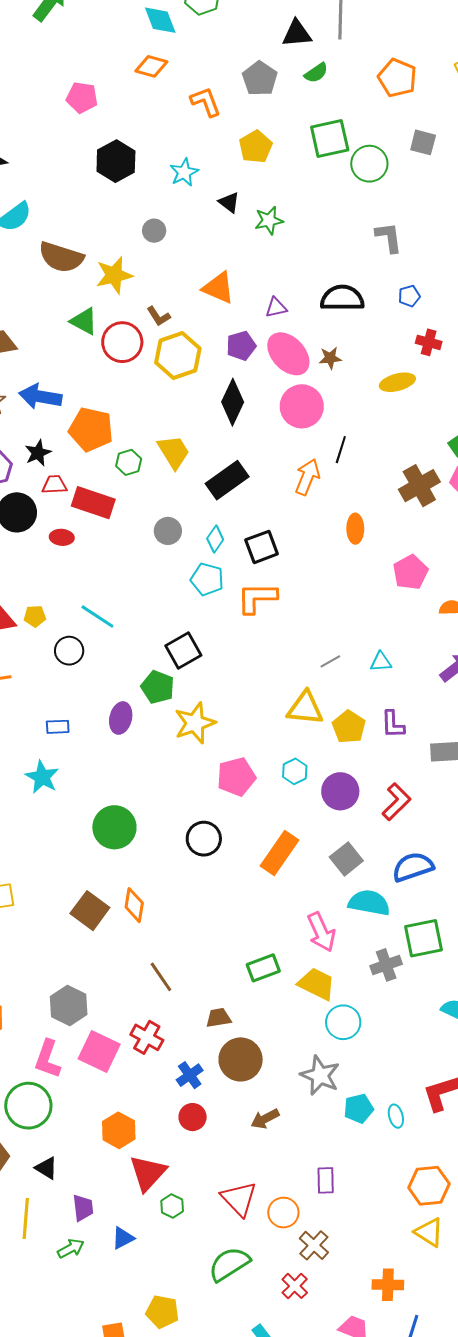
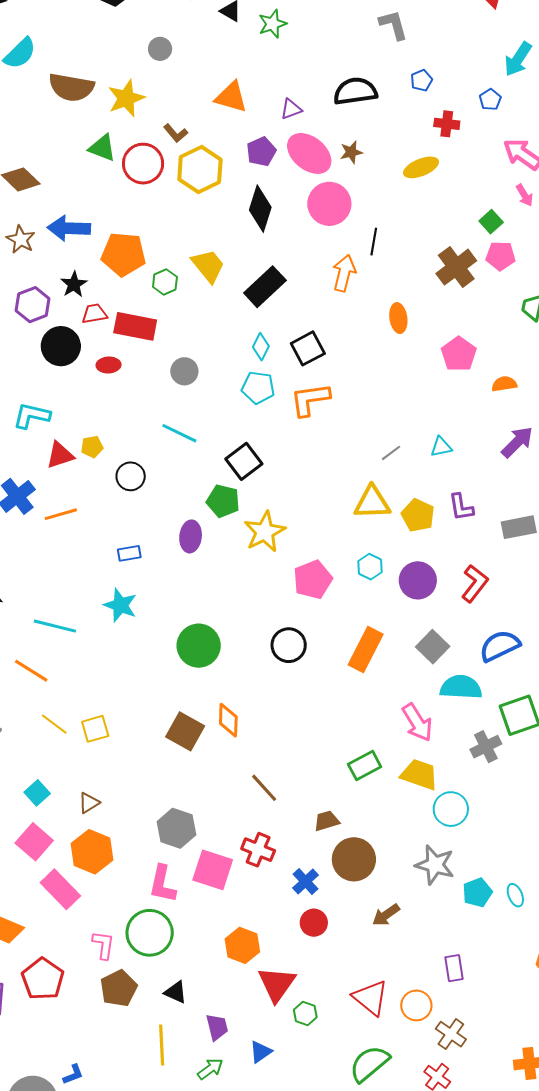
gray circle: (168, 531) -> (184, 371), moved
cyan line: (97, 616) -> (179, 433), moved

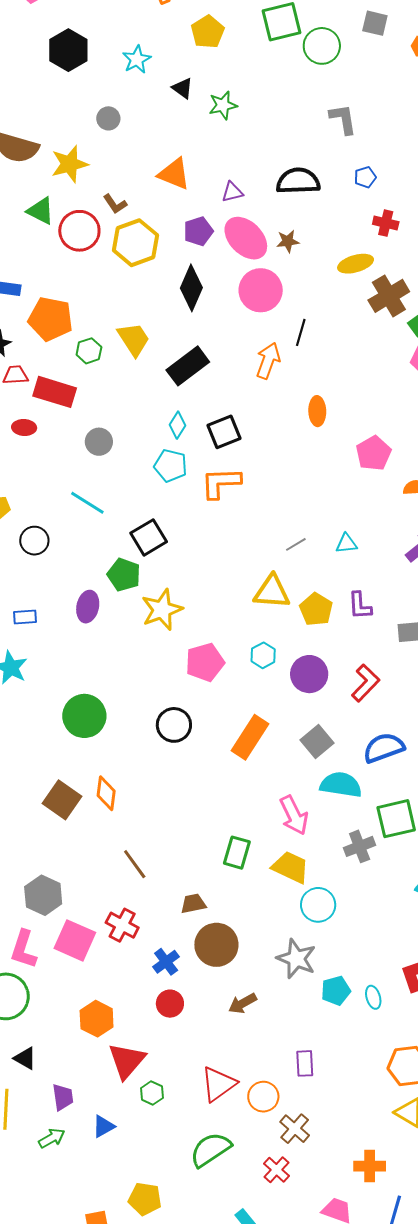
brown cross: (456, 267) -> (389, 296), moved
green rectangle: (365, 766) -> (237, 853), turned -52
red triangle: (371, 998) -> (219, 1084), turned 39

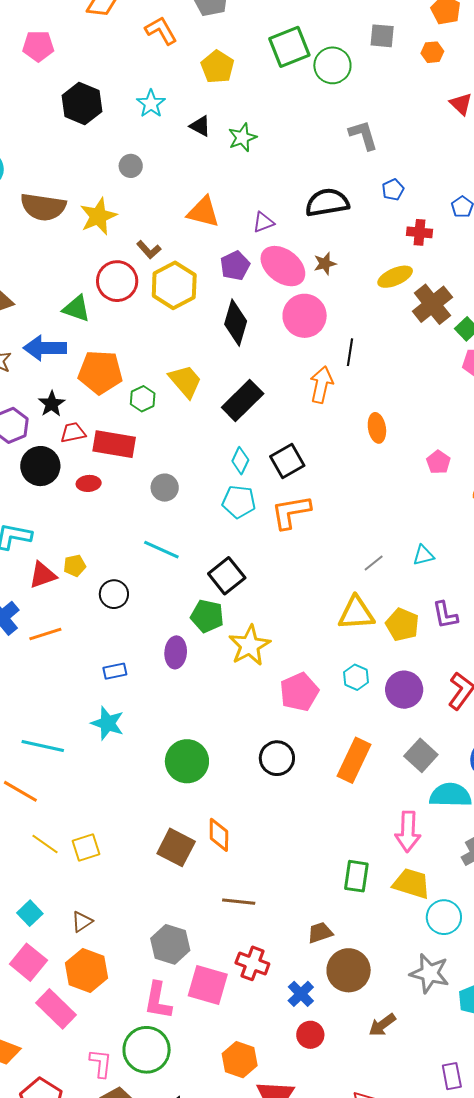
green triangle: (41, 211) -> (76, 309), moved
pink pentagon: (374, 453) -> (438, 462), size x0.7
pink arrow: (294, 815) -> (408, 832), turned 36
brown line: (135, 864) -> (239, 902), moved, turned -40

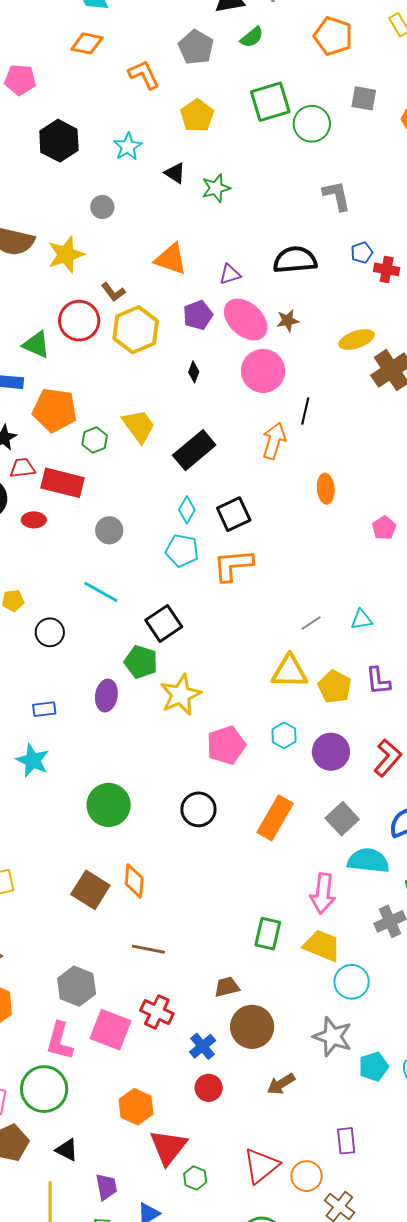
red cross: (420, 232) -> (387, 269), moved
black diamond: (236, 323) -> (194, 372), size x0.5

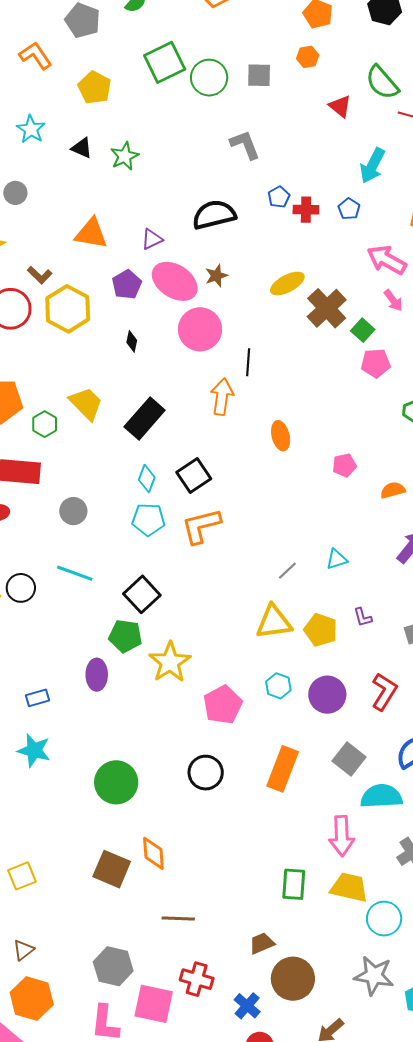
gray square: (364, 98) -> (259, 75), moved
pink pentagon: (384, 528) -> (344, 465), turned 30
black circle: (50, 632) -> (21, 588), moved
purple L-shape: (378, 681) -> (363, 617), size x0.7

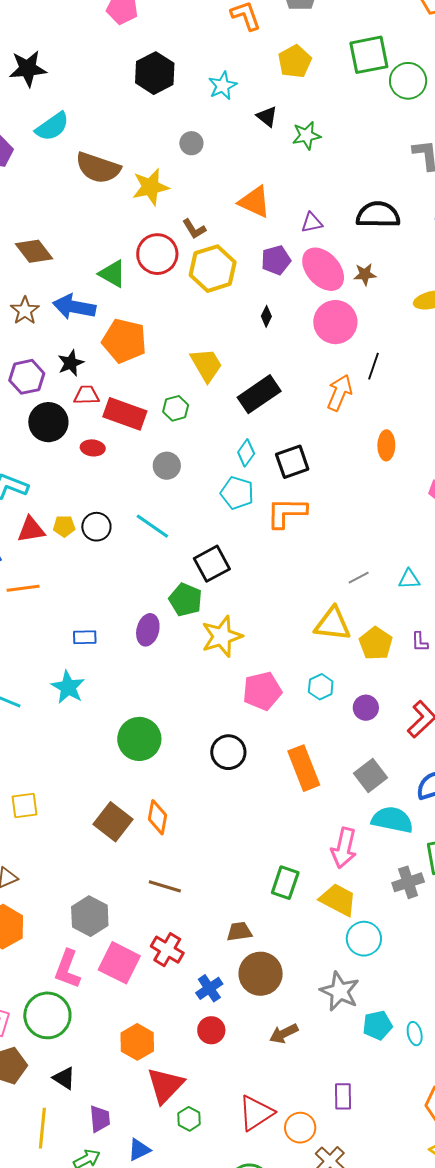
green hexagon: (45, 424) -> (176, 408), moved
purple circle: (327, 695) -> (366, 708), size x0.7
orange rectangle: (283, 769) -> (304, 768), turned -57

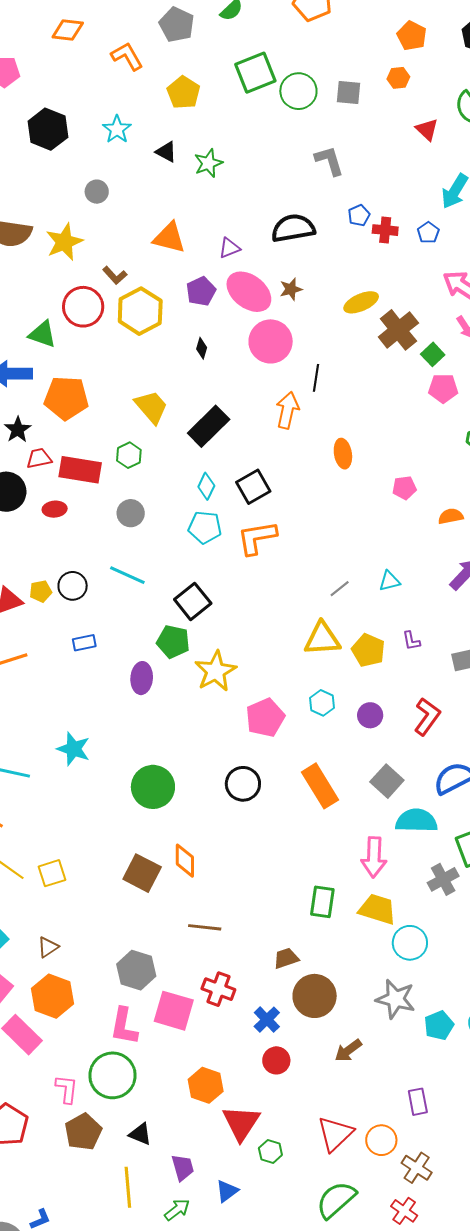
blue rectangle: (85, 637) -> (84, 643), moved

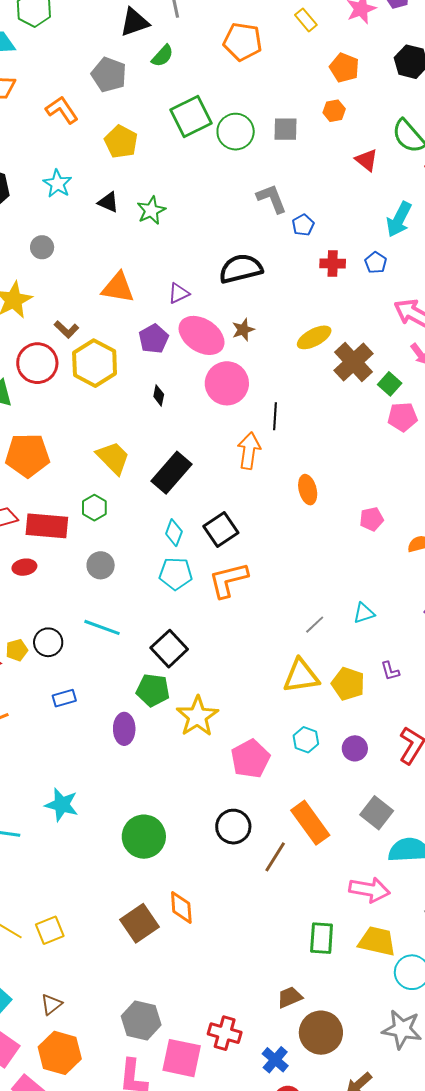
blue pentagon: (359, 215) -> (303, 225), moved
pink arrow: (374, 857) -> (369, 890), turned -78
brown square: (142, 873) -> (140, 923), turned 33
brown line: (205, 927) -> (275, 857), moved, turned -60

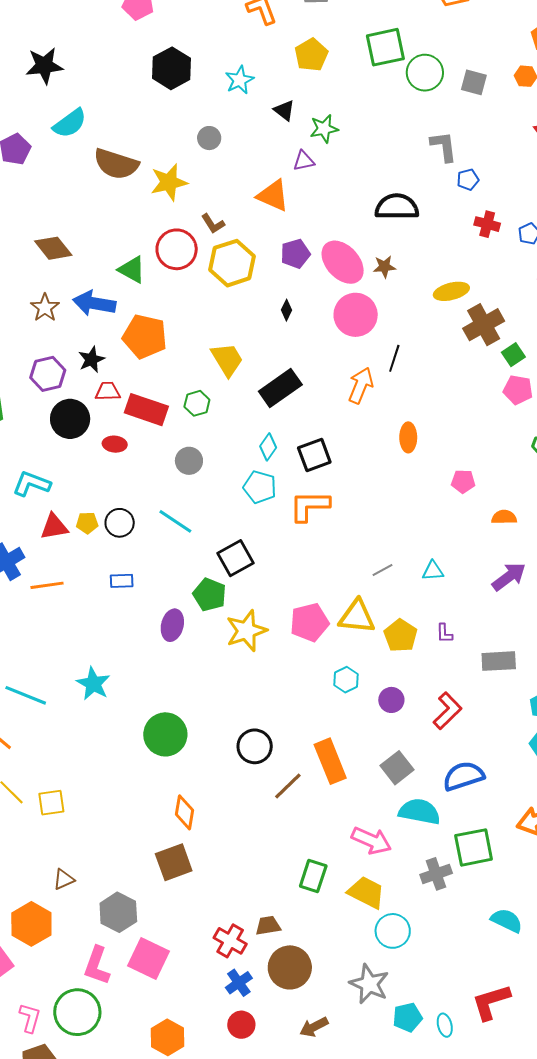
purple triangle: (179, 293) -> (304, 161), moved
pink pentagon: (250, 759) -> (309, 622), moved
brown square: (140, 923) -> (174, 862), moved
brown triangle: (51, 1004) -> (64, 879), moved
red cross: (225, 1033) -> (230, 941), moved

